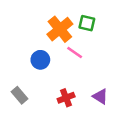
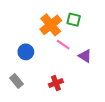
blue circle: (40, 60) -> (26, 52), moved
purple triangle: (100, 97) -> (85, 56), moved

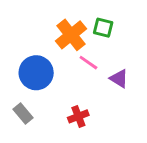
blue circle: (26, 52) -> (36, 73), size x1.5

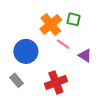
red cross: (78, 116) -> (56, 82), size x1.5

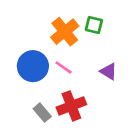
pink line: (63, 44) -> (63, 67), moved
gray rectangle: (17, 80) -> (42, 113), moved

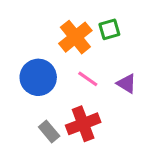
green square: (94, 25) -> (109, 29), turned -30
pink line: (63, 67) -> (88, 79), moved

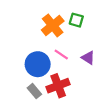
green square: (109, 29) -> (76, 20), turned 32
blue circle: (38, 77) -> (38, 64), moved

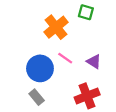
green square: (76, 20) -> (86, 12), moved
red cross: (58, 86) -> (87, 96), moved

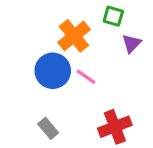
purple triangle: (94, 62) -> (131, 43), moved, turned 42
blue circle: (40, 68) -> (53, 71), moved

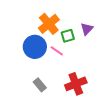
green square: (113, 16) -> (68, 36), moved, turned -32
gray rectangle: (48, 128) -> (40, 85), moved

